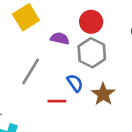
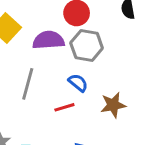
purple semicircle: (60, 38) -> (48, 40), size x1.5
brown star: (103, 94) -> (113, 105), moved, turned -30

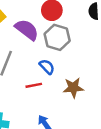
purple semicircle: (48, 40) -> (27, 30), turned 35

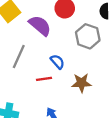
gray hexagon: (57, 37) -> (88, 36), moved

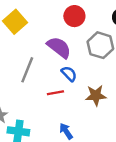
purple semicircle: (40, 26) -> (59, 47), moved

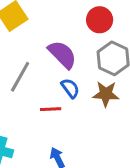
red circle: (74, 16) -> (100, 20), moved
brown star: (96, 95) -> (106, 94), moved

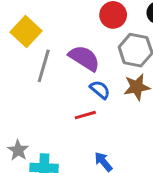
gray line: (20, 77) -> (44, 66), moved

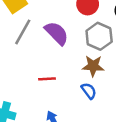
blue semicircle: (100, 90) -> (89, 91), moved

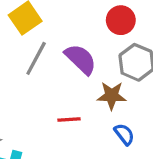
brown star: (93, 66) -> (112, 96), moved

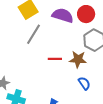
purple semicircle: (81, 59) -> (63, 15), moved, turned -30
red line: (69, 120) -> (55, 59), moved

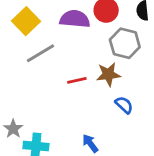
gray line: (33, 34) -> (40, 53), turned 40

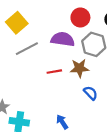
purple semicircle: (75, 19) -> (63, 39), moved

